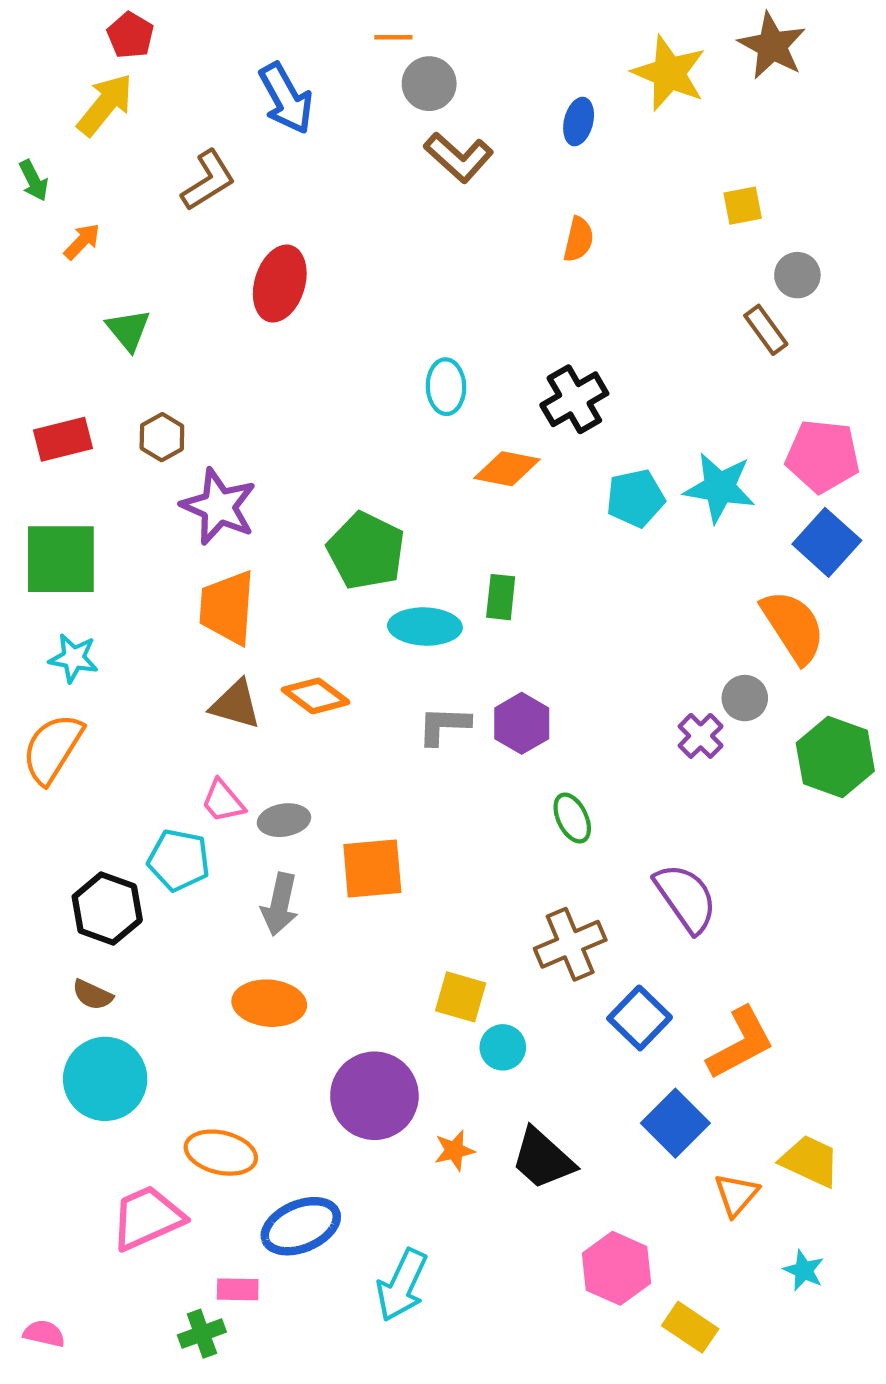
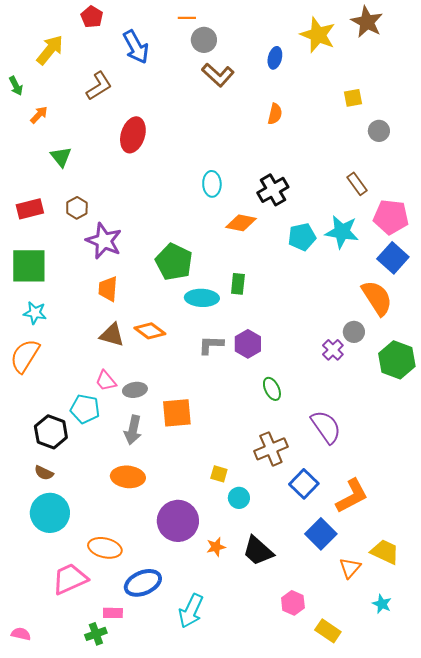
red pentagon: (130, 35) -> (92, 17), moved
brown rectangle: (766, 330) -> (357, 184), moved
orange trapezoid: (227, 608) -> (108, 289), size x0.7
yellow square: (461, 997) -> (219, 474), size x0.7
pink hexagon: (616, 1268) -> (293, 603), size x0.7

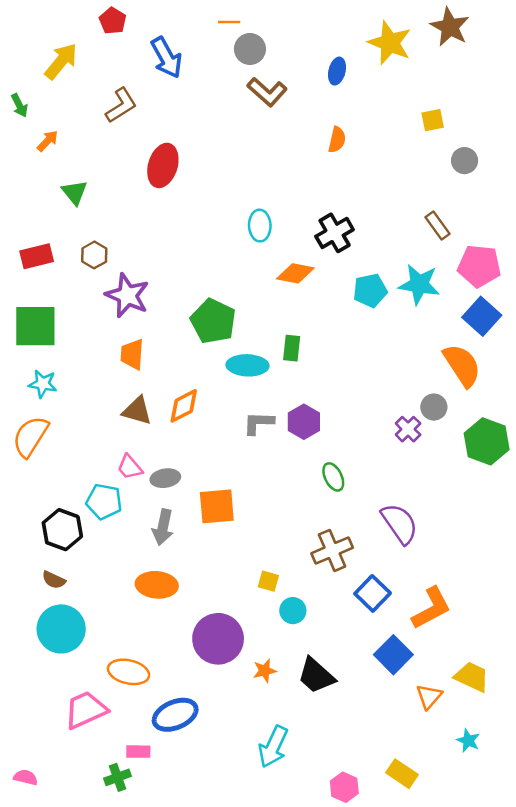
orange diamond: (150, 331) -> (184, 406), turned -64
pink hexagon: (293, 603) -> (344, 787), moved
cyan arrow: (191, 611) -> (273, 747), moved

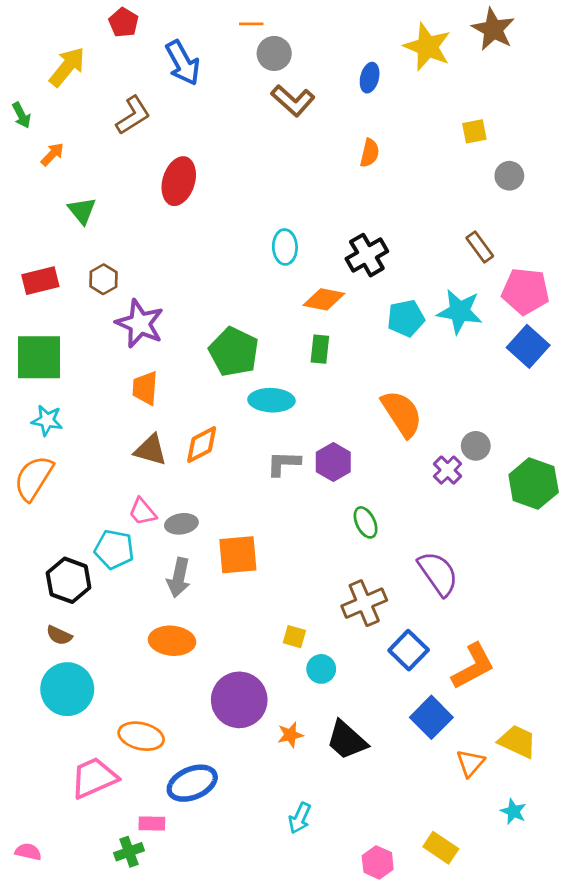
green rectangle: (292, 348) -> (320, 349), moved
orange semicircle: (462, 365) -> (402, 414), moved
cyan arrow: (273, 747) -> (300, 818), size x0.7

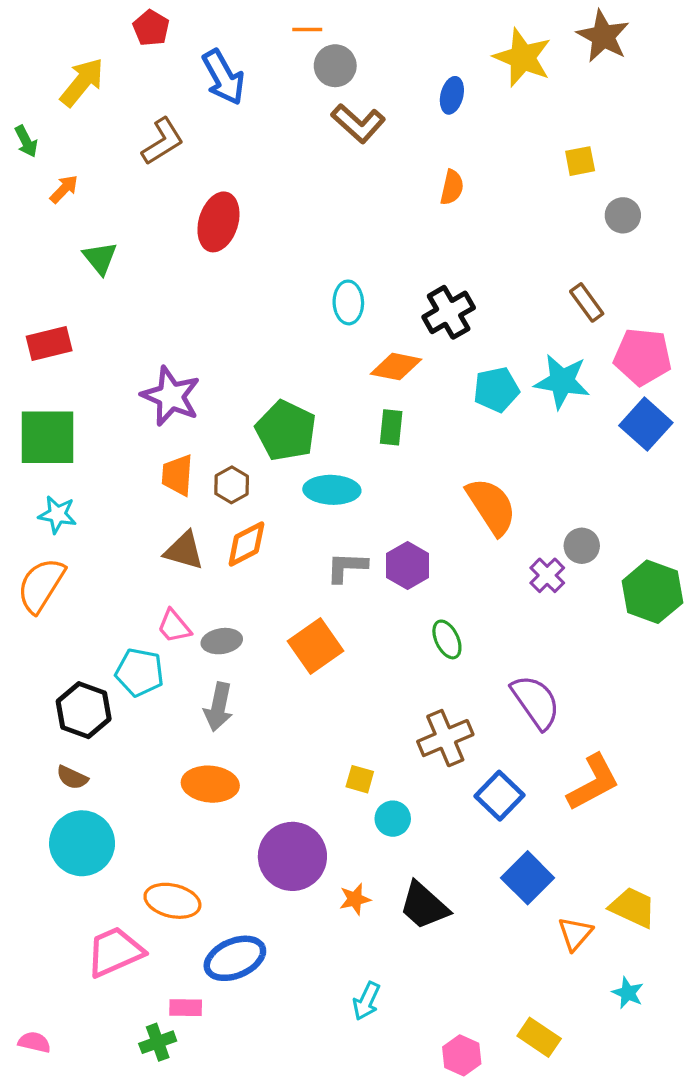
brown hexagon: (103, 279) -> (232, 485), moved
orange square: (238, 555) -> (315, 646), moved, turned -30
orange L-shape: (473, 666) -> (593, 782), moved

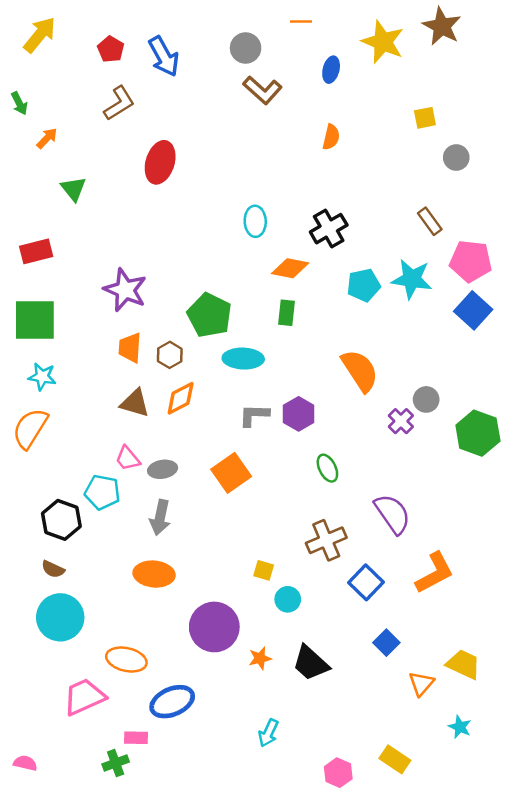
red pentagon: (151, 28) -> (111, 49), moved
orange line: (307, 30) -> (301, 21), moved
yellow arrow: (82, 82) -> (40, 35), moved
blue square: (528, 878) -> (386, 643), size x0.7

